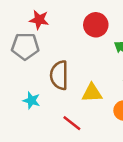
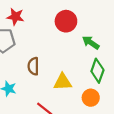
brown semicircle: (59, 75) -> (33, 66), size x0.7

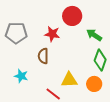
red star: (15, 17) -> (52, 34), moved
yellow triangle: (63, 82) -> (69, 80), moved

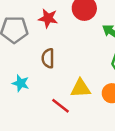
red star: (52, 34) -> (48, 18), moved

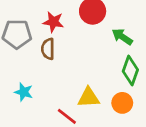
brown semicircle: (48, 58) -> (48, 49), moved

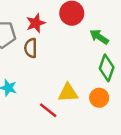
red star: (53, 22) -> (36, 23), turned -30

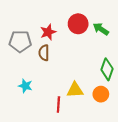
green arrow: (99, 37) -> (101, 29), moved
red line: (48, 110) -> (58, 104), turned 56

